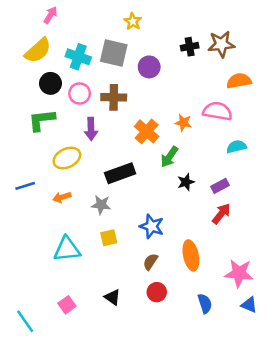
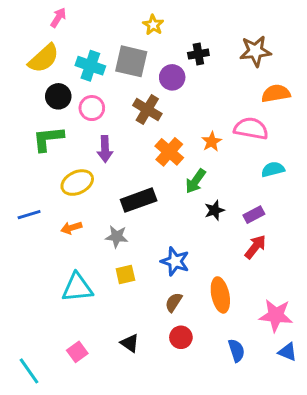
black cross: (190, 47) -> (198, 54), moved
brown cross: (114, 97) -> (147, 110), moved, turned 30
orange star: (183, 123) -> (212, 142), turned 30

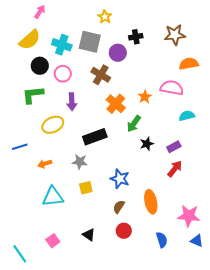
orange arrow: (71, 228) -> (45, 164), moved

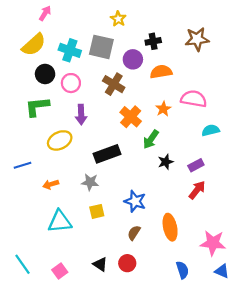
orange semicircle: (189, 64) -> (161, 72), moved
red circle: (124, 231) -> (127, 263), moved
cyan line: (20, 254) -> (23, 264), moved

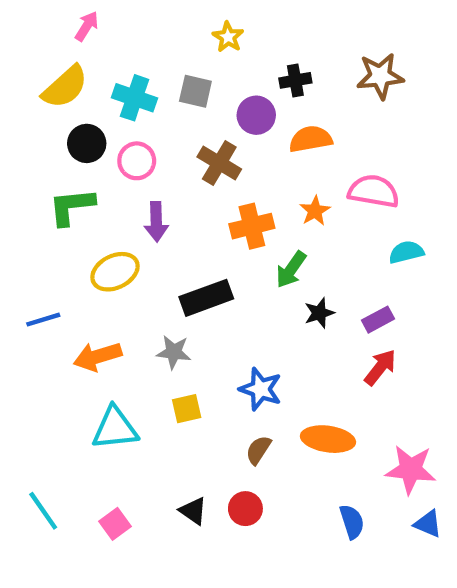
gray square: (101, 47) -> (195, 91), size x0.7
orange cross: (131, 117) -> (252, 226), turned 35
orange arrow: (51, 184) -> (98, 356), size x1.5
orange ellipse: (170, 227) -> (328, 439), turned -70

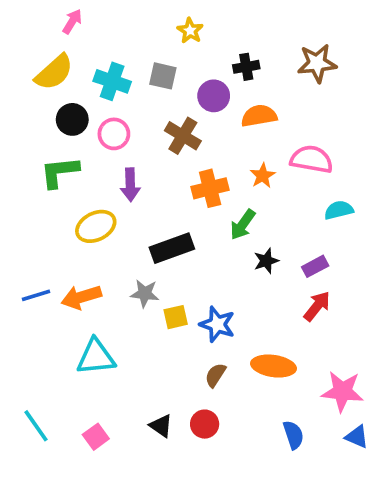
blue line: (43, 320) -> (36, 295), moved
yellow square: (187, 409) -> (176, 317), moved

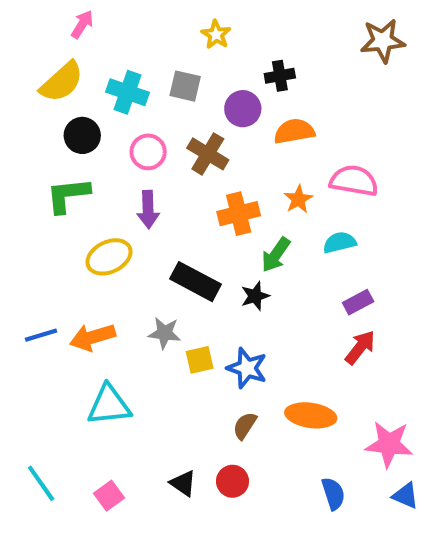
brown star: (317, 63) -> (383, 41), moved
pink circle: (114, 134) -> (148, 152), moved
cyan semicircle: (339, 210) -> (340, 242), moved
black rectangle: (172, 248) -> (195, 282), turned 48
black star: (266, 261) -> (255, 296), moved

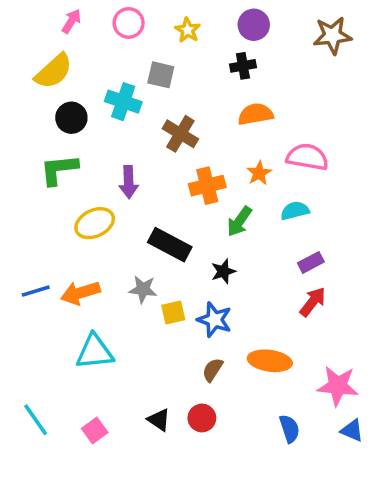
cyan cross: (128, 92) -> (123, 102), moved
purple circle: (243, 109) -> (254, 25), moved
pink circle: (148, 152) -> (129, 23), moved
black star: (255, 296) -> (223, 271), moved

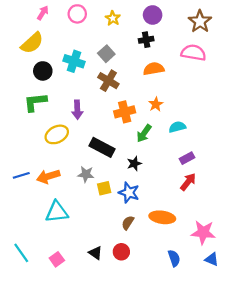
brown star: (332, 35) -> (200, 21), turned -30
gray square: (161, 75) -> (106, 54), moved, turned 35
pink semicircle: (307, 157) -> (193, 53), moved

